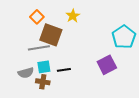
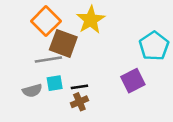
yellow star: (73, 16) -> (91, 20), size x1.6
orange square: (37, 17) -> (46, 21), size x1.6
brown cross: (43, 82) -> (79, 102), moved, turned -32

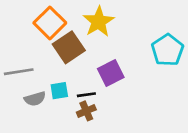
brown square: (63, 43) -> (69, 47), turned 36
gray line: (48, 60) -> (19, 72), moved
purple square: (133, 81) -> (111, 73), moved

